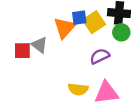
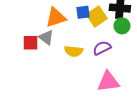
orange triangle: (64, 28) -> (56, 17), moved, turned 30
yellow semicircle: (78, 89) -> (74, 51), moved

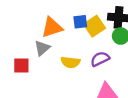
gray triangle: (46, 37) -> (42, 48), turned 42
red square: (30, 43) -> (21, 65), moved

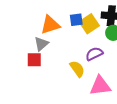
yellow semicircle: (70, 62) -> (77, 69), moved, turned -132
red square: (21, 65) -> (34, 60), moved

